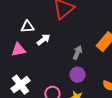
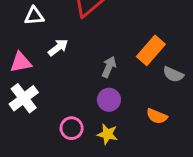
white triangle: (27, 27) -> (34, 16), moved
white cross: (20, 85) -> (24, 98), moved

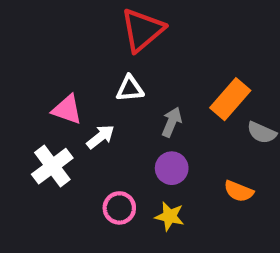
white triangle: (34, 16) -> (130, 89), moved
white arrow: (58, 47) -> (100, 137), moved
pink triangle: (21, 62) -> (67, 110), moved, turned 30

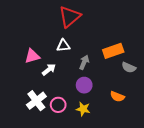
orange rectangle: (230, 99) -> (113, 51), turned 30
pink triangle: (67, 110) -> (32, 56), turned -35
white cross: (52, 166) -> (36, 101), moved

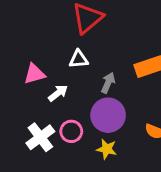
purple circle: (84, 85) -> (108, 115), size x1.5
pink circle: (58, 105) -> (71, 131), moved

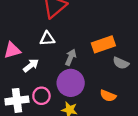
white cross: (40, 137) -> (17, 100), turned 30

